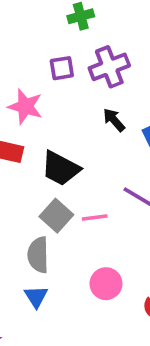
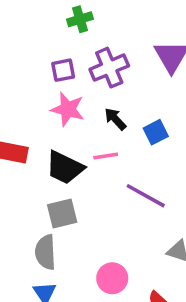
pink star: (25, 106) -> (68, 109), moved
gray square: (56, 216) -> (62, 214), turned 36
pink line: (95, 217) -> (106, 156), moved

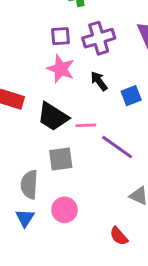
pink line: (106, 156) -> (86, 125), moved
gray square: (62, 214) -> (61, 159), moved
pink circle: (112, 278) -> (65, 210), moved

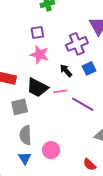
purple cross: (99, 38) -> (77, 44), moved
black arrow: (99, 81) -> (66, 71), moved
gray square: (61, 159) -> (20, 107), moved

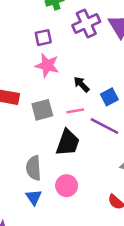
purple cross: (77, 44) -> (86, 23), moved
blue square: (89, 68) -> (109, 97), moved
black trapezoid: (37, 88) -> (68, 143), moved, turned -95
gray square: (20, 107) -> (42, 110), moved

